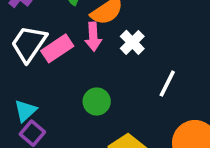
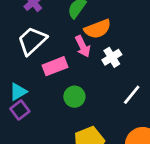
pink arrow: (93, 37) -> (83, 46), turned -35
pink rectangle: (57, 48) -> (55, 66), moved

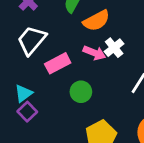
pink arrow: (83, 46) -> (94, 53), moved, turned -35

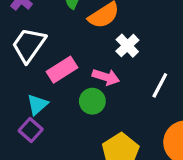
pink arrow: (94, 53) -> (106, 77), moved
cyan triangle: (23, 93) -> (37, 105), moved

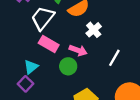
white trapezoid: (29, 45) -> (43, 18), moved
pink rectangle: (62, 70) -> (49, 44), turned 60

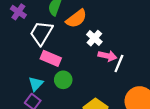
pink arrow: (78, 50) -> (107, 56), moved
green circle: (68, 66) -> (63, 80), moved

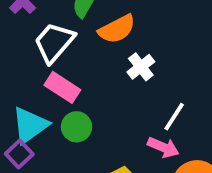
pink arrow: (107, 56) -> (163, 147), moved
cyan triangle: (36, 84) -> (30, 125), size x1.5

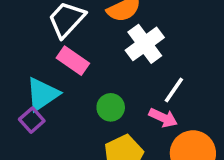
white cross: (141, 67) -> (145, 44), size x1.5
green circle: (77, 127) -> (111, 107), moved

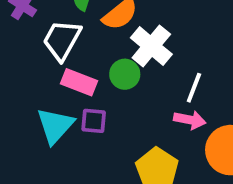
green circle: (111, 107) -> (125, 74), moved
purple square: (32, 120) -> (94, 121), moved, turned -30

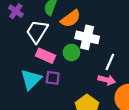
white cross: (151, 46) -> (87, 37), turned -30

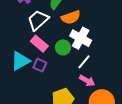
white line: (110, 62) -> (84, 62), moved

